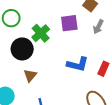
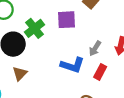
gray arrow: (98, 27) -> (95, 48), moved

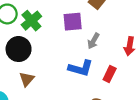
green cross: (34, 28) -> (31, 21), moved
gray arrow: (95, 48) -> (93, 41), moved

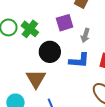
black circle: (19, 49) -> (50, 52), moved
brown triangle: (27, 79) -> (36, 79), size x1.5

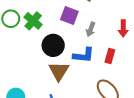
purple square: (65, 23) -> (69, 15), turned 36
brown triangle: (36, 79) -> (59, 71), moved

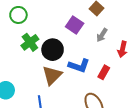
green cross: (33, 21) -> (30, 42), moved
gray arrow: (91, 29) -> (102, 35), moved

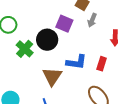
gray arrow: (102, 35) -> (92, 20), moved
black circle: (53, 50) -> (47, 40), moved

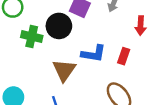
green cross: (25, 49) -> (32, 37), turned -30

